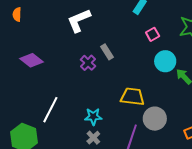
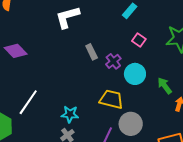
pink square: (153, 34) -> (139, 40), turned -32
cyan circle: (165, 61) -> (135, 74), moved
purple cross: (88, 63) -> (113, 61), moved

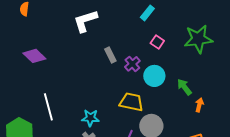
white line: (28, 102) -> (48, 107), turned -48

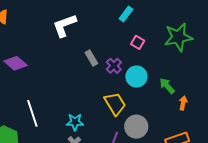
yellow trapezoid: (131, 102) -> (115, 104), turned 50

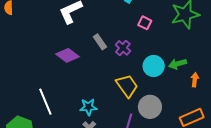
purple diamond: (16, 63) -> (67, 55), moved
cyan circle: (136, 77) -> (154, 66), moved
green arrow: (167, 86) -> (178, 64), turned -60

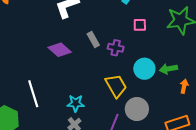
pink square: (145, 23) -> (140, 25), turned -32
purple cross: (123, 48) -> (116, 48), turned -35

